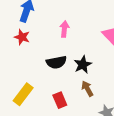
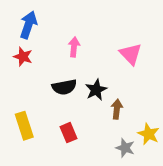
brown arrow: (87, 89) -> (117, 109), moved, turned 35
yellow rectangle: (23, 94) -> (24, 126), turned -55

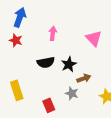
brown arrow: (117, 109) -> (84, 78), turned 64
red rectangle: (68, 133) -> (49, 105), moved
gray star: (125, 148) -> (72, 93), moved

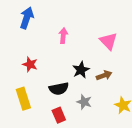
red star: (16, 40) -> (30, 64), moved
black semicircle: (46, 62) -> (59, 89), moved
brown arrow: (84, 78) -> (104, 75), moved

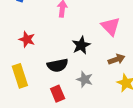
pink triangle: (109, 41) -> (111, 26), moved
brown arrow: (104, 75) -> (116, 59), moved

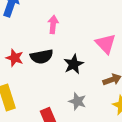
black semicircle: (58, 65) -> (42, 57), moved

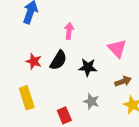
black semicircle: (42, 57) -> (58, 60), turned -48
black star: (74, 64) -> (88, 67), turned 30

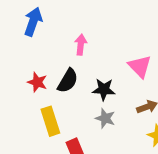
yellow rectangle: (27, 98) -> (50, 121), moved
gray star: (91, 101) -> (105, 118), moved

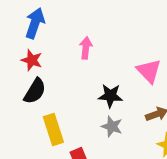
black semicircle: (68, 81) -> (35, 91), moved
red star: (37, 82) -> (32, 60), moved

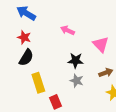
blue arrow: (35, 23) -> (26, 13), turned -78
pink arrow: (86, 48) -> (68, 30), moved, turned -72

